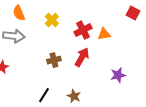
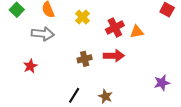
red arrow: (82, 57) -> (114, 56), turned 60
purple star: (118, 75) -> (162, 83), moved

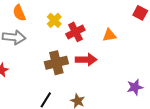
red cross: (115, 27) -> (75, 32), moved
brown cross: (85, 59) -> (56, 63), size x1.5

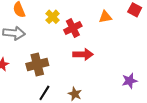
orange triangle: (109, 35) -> (105, 17), moved
brown cross: (56, 63) -> (37, 65), moved

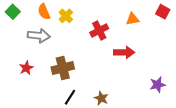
yellow cross: (53, 17) -> (66, 16), moved
red arrow: (83, 54) -> (124, 52), moved

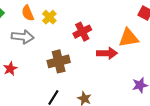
orange triangle: (133, 19) -> (129, 38), moved, size x1.5
brown cross: (63, 68) -> (59, 61), moved

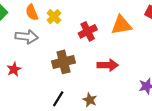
orange triangle: (129, 38) -> (121, 25), moved
red arrow: (107, 53) -> (108, 65), moved

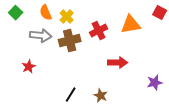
brown cross: (63, 62) -> (70, 41), moved

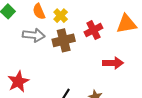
red star: (29, 67) -> (18, 82), moved, size x1.5

